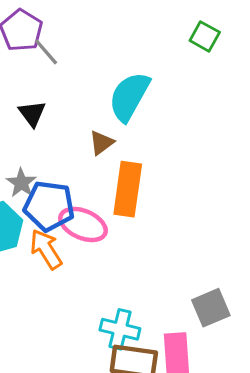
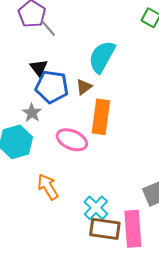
blue pentagon: (49, 206) -> (52, 87), moved
orange arrow: (46, 249) -> (48, 187), moved
cyan cross: (120, 329) -> (96, 208), turned 30

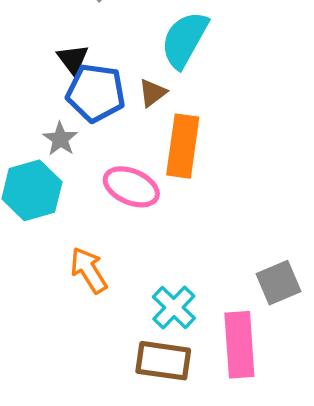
brown rectangle: (105, 229) -> (163, 361), moved

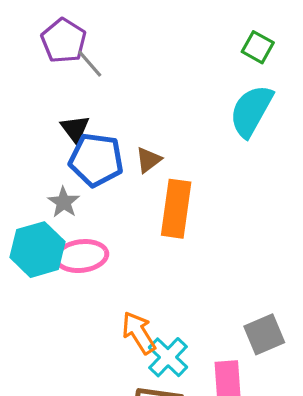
cyan semicircle: (184, 40) -> (251, 111), moved
pink ellipse: (131, 187) -> (82, 256), moved, turned -30
orange arrow: (89, 270) -> (139, 333), moved

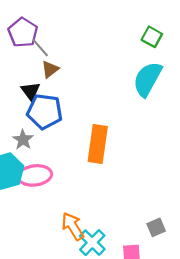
brown triangle: (148, 160) -> (50, 69), moved
gray square: (264, 334) -> (156, 227), size x0.7

